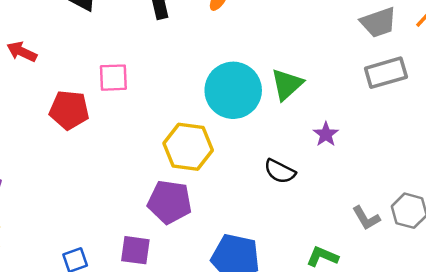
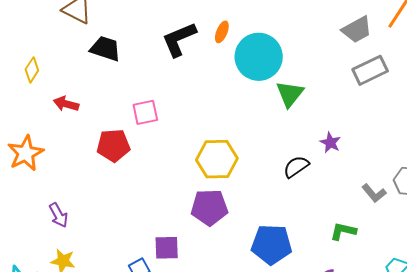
cyan circle: (233, 90) -> (259, 57), moved
purple star: (326, 134) -> (330, 143), moved
black semicircle: (280, 171) -> (296, 167), turned 128
purple square: (135, 250) -> (167, 248), moved

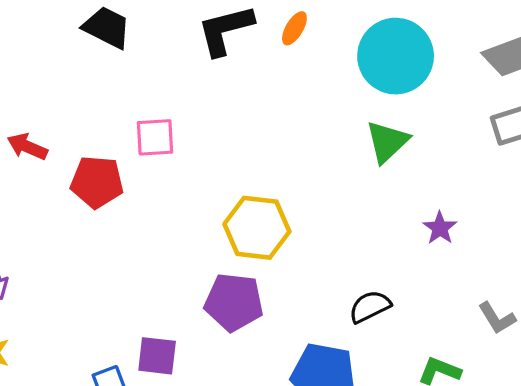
cyan circle: (259, 57) -> (396, 56), moved
red arrow: (66, 104) -> (27, 147), moved
black semicircle: (296, 167) -> (370, 307), moved

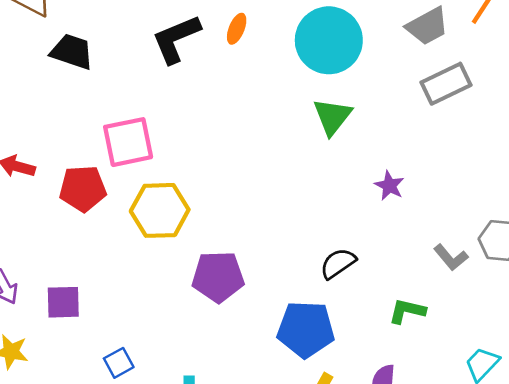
pink square: (155, 137) -> (128, 142), size x1.4
yellow hexagon: (257, 228) -> (160, 210), moved
purple square: (157, 356) -> (63, 302), moved

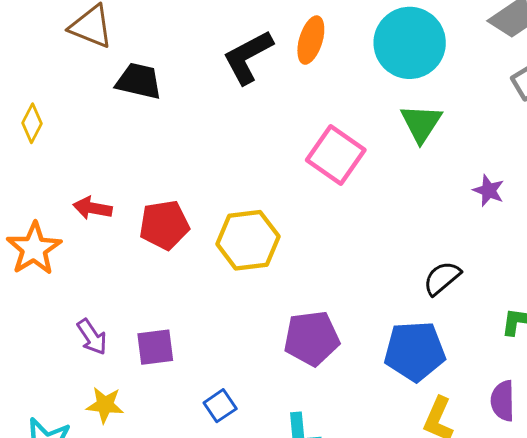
orange ellipse: (237, 29) -> (311, 40), size x1.4
pink square: (128, 142) -> (336, 155), moved, turned -38
purple pentagon: (218, 277) -> (312, 338), moved

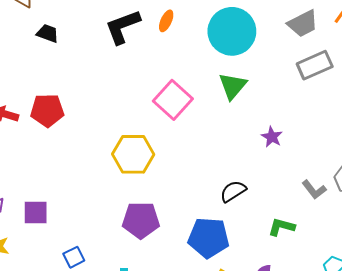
orange ellipse: (311, 40) -> (166, 21), size x0.7
black trapezoid: (139, 81) -> (48, 33), size x0.7
red pentagon: (164, 225) -> (47, 110), moved
yellow hexagon: (248, 240) -> (133, 154), moved

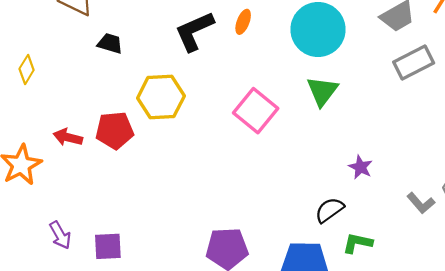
purple star: (272, 137) -> (361, 167), moved
yellow hexagon: (133, 154) -> (161, 97), moved
green L-shape: (281, 227) -> (357, 243), moved

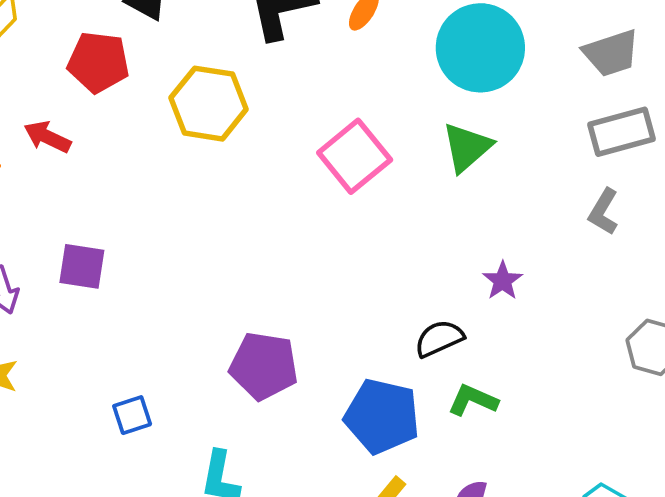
red pentagon: (115, 130) -> (98, 62), moved
gray L-shape: (421, 203) -> (604, 212), moved, turned 60
purple square: (108, 246) -> (82, 266), moved

